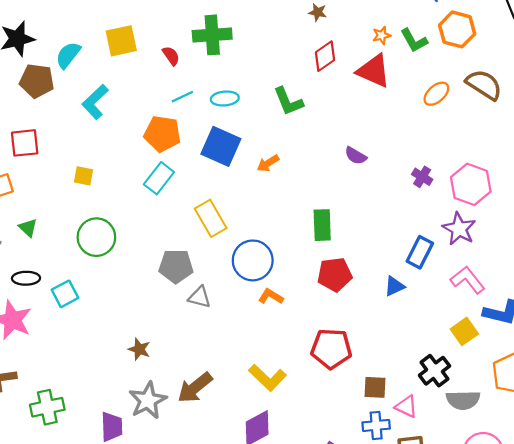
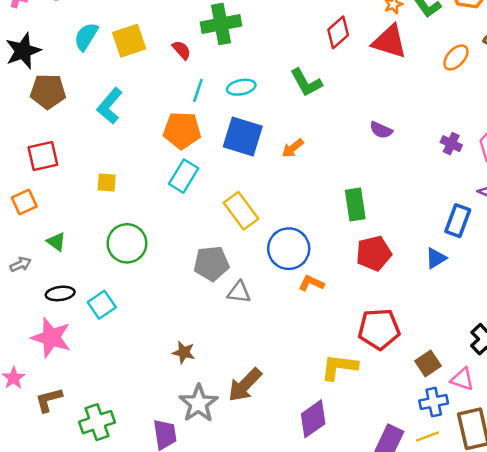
cyan semicircle: (68, 55) -> (86, 37), moved
cyan line: (182, 97) -> (198, 90), turned -40
yellow L-shape: (268, 378) -> (339, 367), moved, turned 150
brown square: (375, 387) -> (428, 363), turned -30

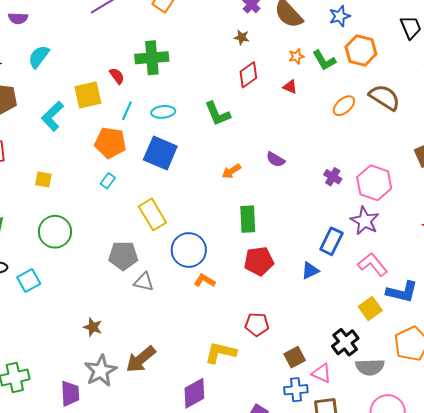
yellow square: (129, 41) -> (88, 95), moved
red triangle: (389, 42) -> (290, 87), size x0.5
orange arrow: (293, 148) -> (231, 171), moved
cyan rectangle: (184, 176) -> (108, 181), size x0.6
red pentagon: (379, 329) -> (257, 324), size x0.7

